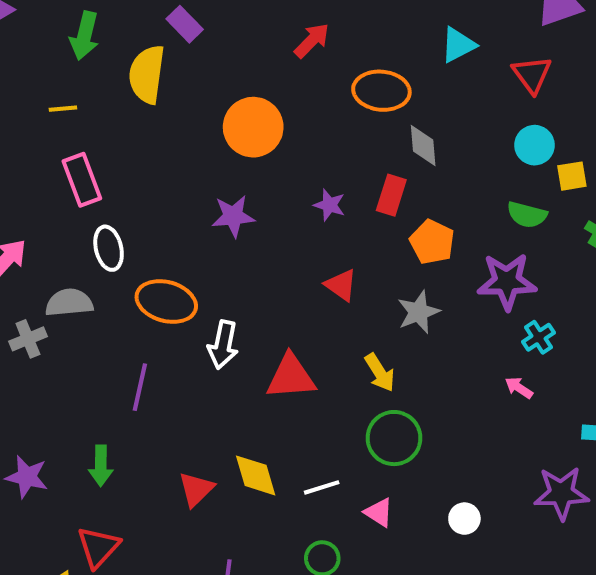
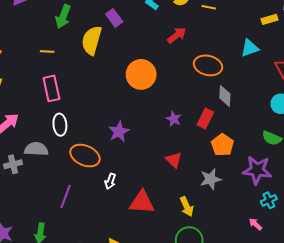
purple star: (233, 216) -> (119, 132), moved, turned -30
white arrow: (223, 345) -> (110, 181), size x0.7

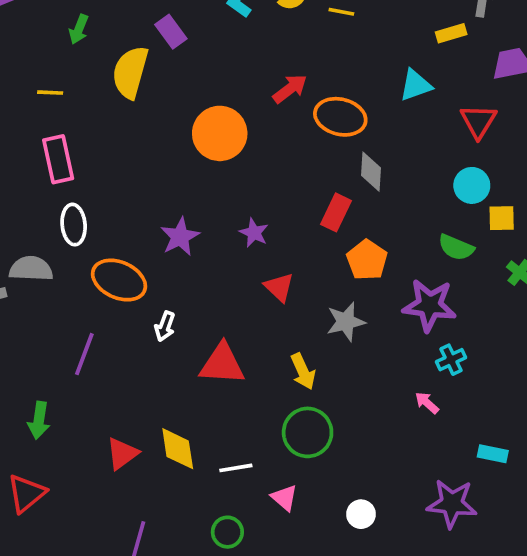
green arrow: (63, 16) -> (79, 29), size x0.7
red arrow: (177, 35) -> (290, 89), moved
purple star: (174, 119) -> (254, 233), moved

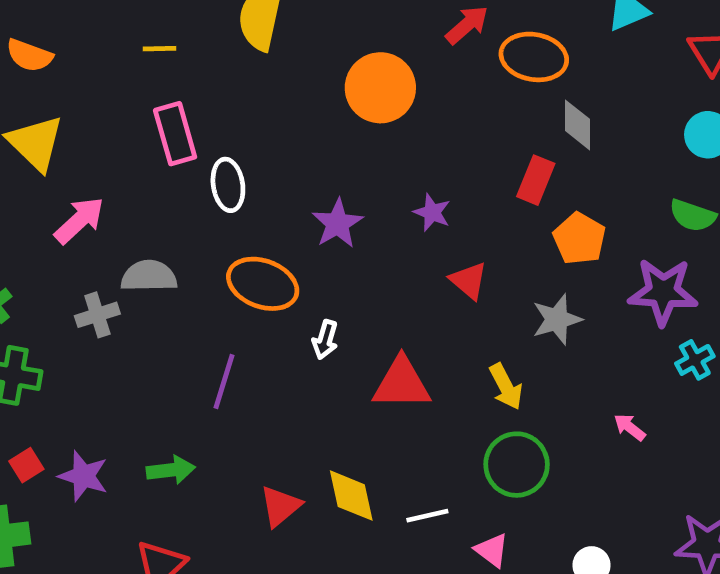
white ellipse: (74, 225) -> (228, 185), moved
pink arrow: (427, 403) -> (630, 427), moved
green arrow: (39, 420) -> (171, 470), turned -102

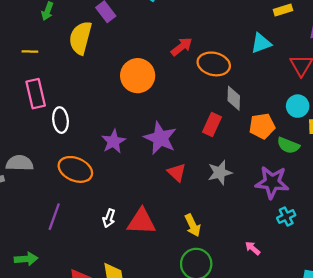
purple star: (432, 212) -> (160, 138), size x1.8
orange pentagon: (579, 239) -> (262, 126), moved, turned 30
gray star: (557, 319) -> (220, 173), moved
white arrow: (325, 340) -> (109, 218), moved

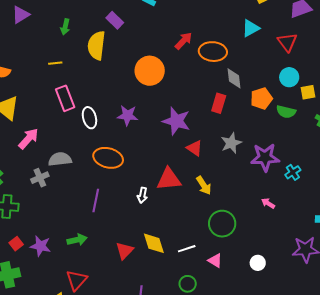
purple star: (114, 141) -> (127, 115), moved, turned -30
purple star: (272, 182) -> (265, 157), moved
red triangle: (141, 222) -> (169, 179), moved
yellow arrow: (193, 225) -> (204, 185), moved

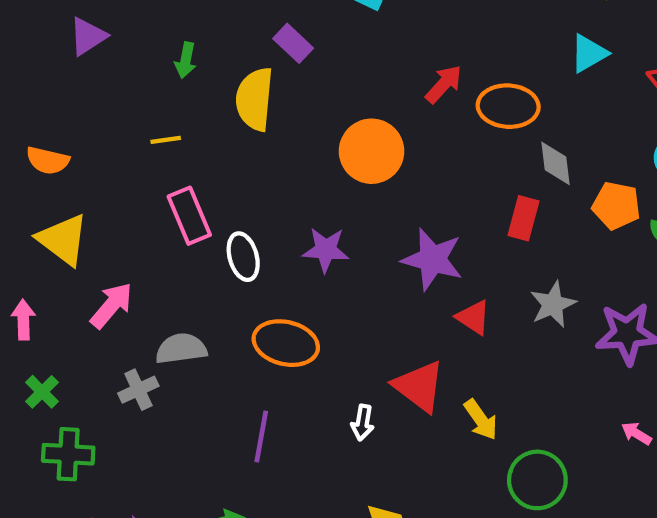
orange pentagon: (261, 98) -> (616, 206), turned 30
red triangle: (169, 179) -> (419, 386), turned 44
yellow arrow: (204, 185) -> (481, 420), moved

